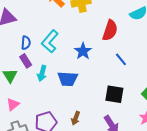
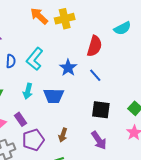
blue line: (121, 59) -> (95, 75), moved
purple rectangle: (26, 61) -> (20, 119), moved

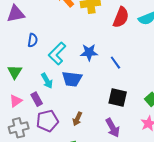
red semicircle: (95, 46) -> (121, 17), moved
cyan L-shape: (35, 59) -> (57, 53), moved
blue star: (68, 68) -> (89, 52), turned 30
cyan arrow: (28, 91) -> (47, 81), moved, turned -49

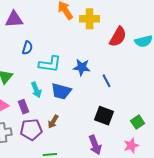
cyan L-shape: (57, 53) -> (50, 64), turned -135
brown arrow: (77, 119) -> (53, 122), moved

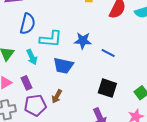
blue semicircle: (27, 48) -> (28, 24), size x1.5
blue line: (106, 81) -> (108, 53), turned -32
cyan arrow: (36, 90) -> (32, 57), moved

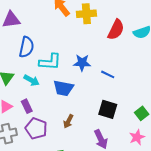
cyan arrow: (32, 57) -> (32, 80), turned -35
brown arrow: (57, 96) -> (68, 121), moved
purple pentagon: (35, 105) -> (36, 128), turned 30

